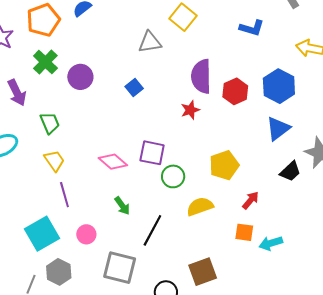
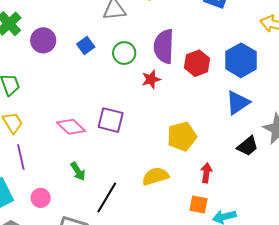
blue square: (134, 88) -> (86, 46), moved
green circle: (173, 176) -> (124, 53), moved
red arrow: (250, 200) -> (206, 173), turned -36

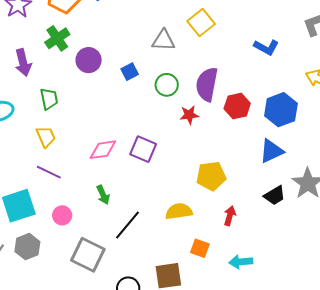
pink diamond: (71, 127) -> (103, 150), turned -60
purple line: (21, 157) -> (49, 172), turned -60
orange square: (198, 204) -> (200, 248), moved

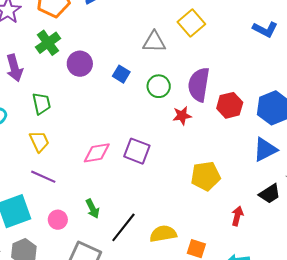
blue L-shape: (266, 47) -> (265, 29), moved
blue square: (130, 72) -> (121, 74), turned -30
green arrow: (103, 195) -> (92, 209), moved
yellow semicircle: (179, 211) -> (163, 234), moved
red arrow: (230, 216) -> (237, 216), moved

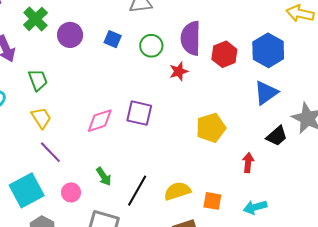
purple line: (43, 177) -> (50, 152), turned 30

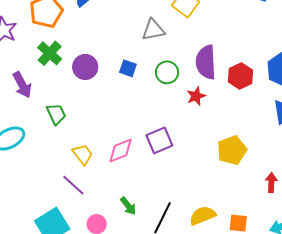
purple square: (139, 113) -> (159, 140), turned -32
yellow trapezoid: (41, 118) -> (83, 154), moved

